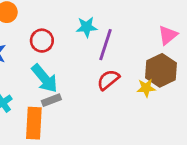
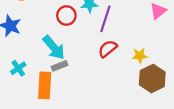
red circle: (42, 41) -> (66, 15), moved
brown hexagon: (161, 70) -> (152, 79), moved

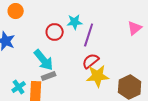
yellow star: (140, 56) -> (98, 76), moved, size x1.6
cyan cross: (18, 68) -> (19, 87), moved

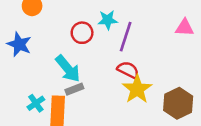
pink triangle: (135, 28) -> (185, 28), turned 42
red semicircle: (91, 61) -> (128, 70), turned 66
yellow star: (98, 76) -> (137, 89), turned -30

